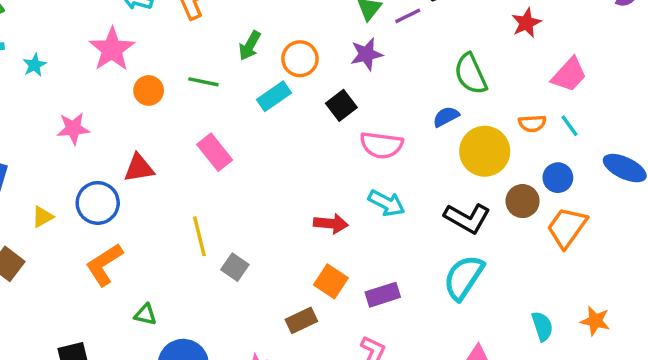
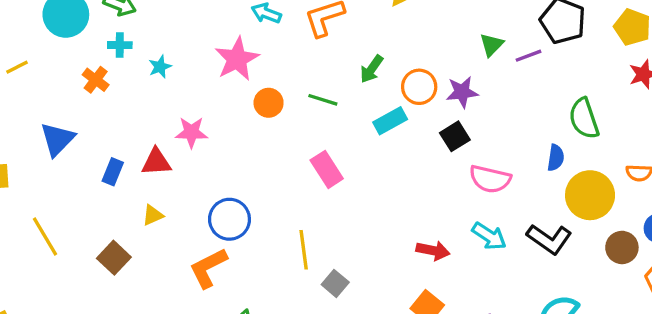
purple star: (366, 54) -> (462, 92), moved
blue semicircle: (446, 117) -> (556, 158), turned 120
red triangle: (139, 168) -> (156, 162), moved
blue circle: (98, 203) -> (229, 219), moved
black L-shape: (467, 218) -> (549, 239), moved

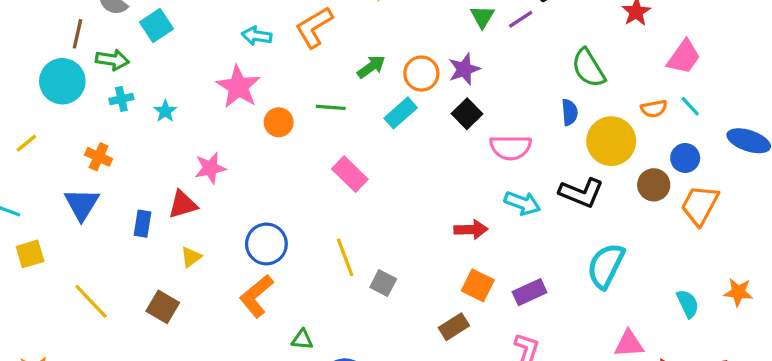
green arrow: (372, 69) -> (371, 67), turned -148
orange cross: (96, 80) -> (99, 157), moved

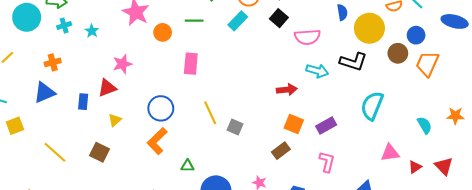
orange cross: (99, 157) -> (53, 62), turned -35
pink rectangle: (350, 174) -> (191, 64), moved, turned 55
blue triangle: (82, 204) -> (44, 93), turned 40

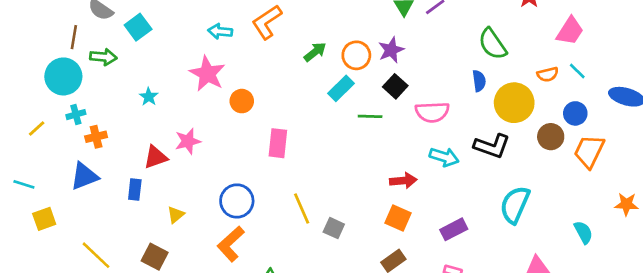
green line: (194, 21) -> (370, 116), moved
cyan cross: (64, 26) -> (76, 115), moved
red triangle: (107, 88) -> (156, 157), moved
orange star: (455, 116) -> (626, 204), moved
orange square: (294, 124) -> (398, 218), moved

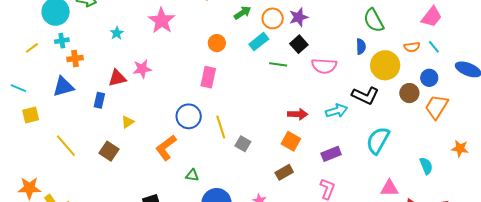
orange circle: (242, 101) -> (217, 43), moved
cyan arrow: (444, 157) -> (337, 111), moved, turned -40
blue circle: (237, 201) -> (189, 116), moved

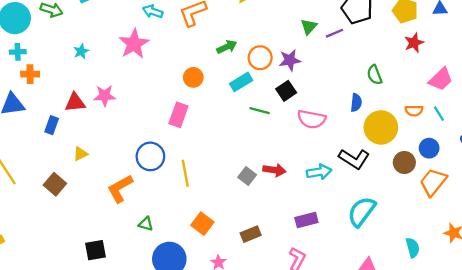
green semicircle: (374, 20) -> (374, 75), size x0.7
orange square: (291, 141) -> (202, 224), moved
gray square: (243, 144) -> (247, 176), moved

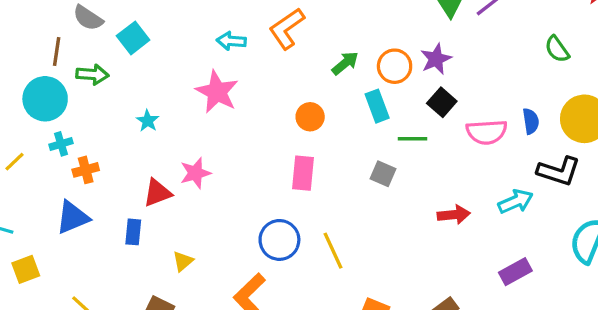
cyan rectangle: (241, 82) -> (377, 106), turned -65
blue semicircle: (356, 103) -> (531, 121), moved
gray square: (247, 176) -> (383, 174), moved

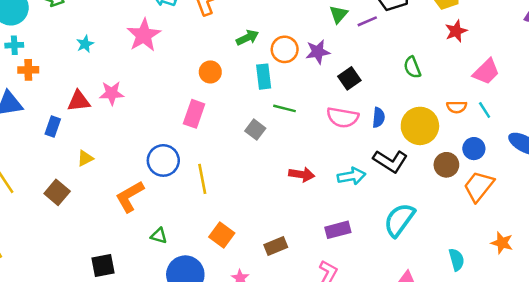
black square: (442, 102) -> (349, 78), moved

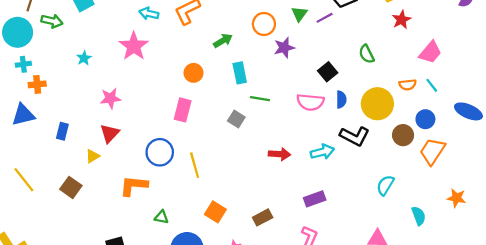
orange circle: (285, 49) -> (264, 24), moved
black square: (349, 78) -> (328, 72), moved
red triangle: (79, 101) -> (110, 133), moved, turned -35
orange L-shape: (130, 197) -> (134, 186), turned 40
cyan semicircle: (399, 220) -> (385, 185), moved, size x0.7

